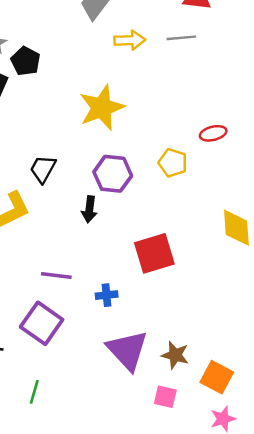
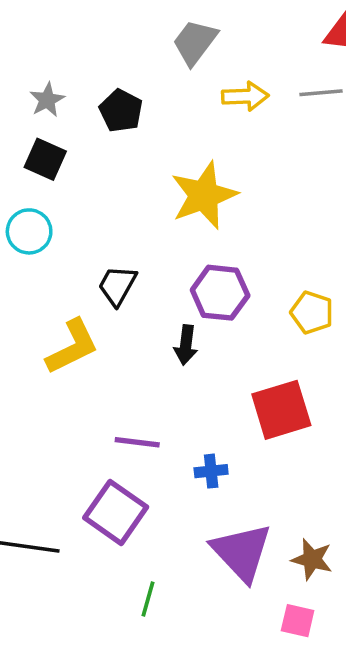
black pentagon: (26, 61) -> (121, 111), moved
yellow pentagon: (173, 163) -> (312, 312), moved
green line: (34, 392) -> (148, 599), moved

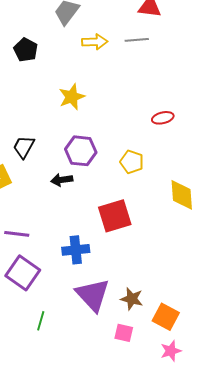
yellow star: (204, 195) -> (72, 97), size x0.7
black arrow: (186, 345) -> (62, 180), turned 75
purple line: (137, 442) -> (17, 234), moved
blue cross: (211, 471) -> (76, 250), size x1.5

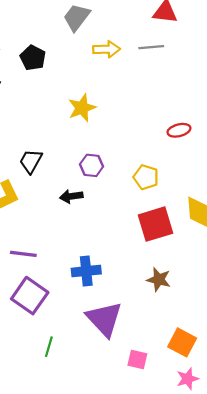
purple hexagon: (81, 151) -> (92, 165), size x0.7
red square: (115, 216) -> (156, 224), moved
brown star: (132, 299) -> (159, 280), moved

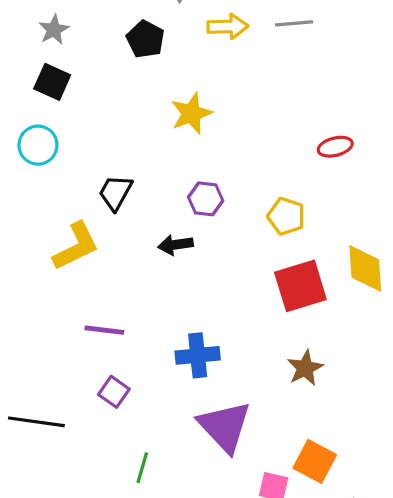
black pentagon: (33, 58) -> (145, 39), moved
brown star: (159, 280) -> (305, 368), turned 30
purple square: (30, 296) -> (114, 392), size x0.6
orange square: (182, 342) -> (315, 461), moved

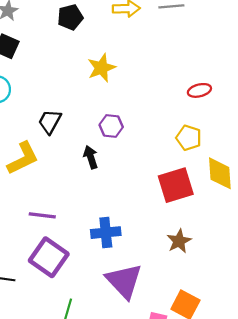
black pentagon: (145, 39) -> (70, 17), turned 30
yellow pentagon: (286, 216) -> (189, 138), moved
black arrow: (176, 245) -> (91, 157), turned 80
purple square: (114, 392) -> (49, 257), size x1.8

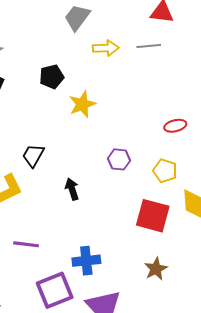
black pentagon: (70, 17) -> (52, 77), moved
purple hexagon: (111, 126) -> (119, 159), moved
red square: (176, 185) -> (153, 216), turned 32
purple square: (49, 257) -> (55, 290), moved, turned 33

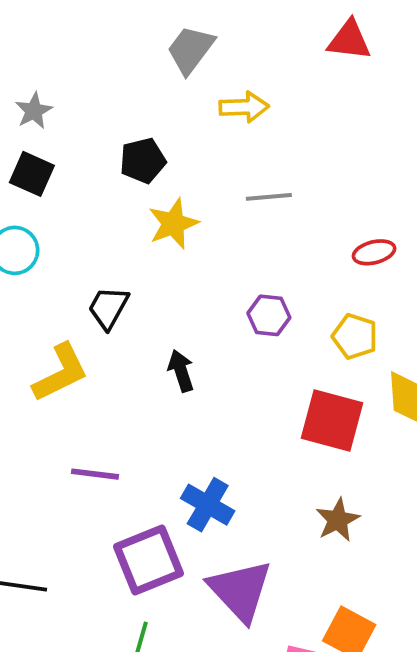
gray line: (149, 46) -> (269, 197), moved
yellow star: (82, 104) -> (173, 224), moved
blue cross: (86, 261) -> (208, 505), turned 36

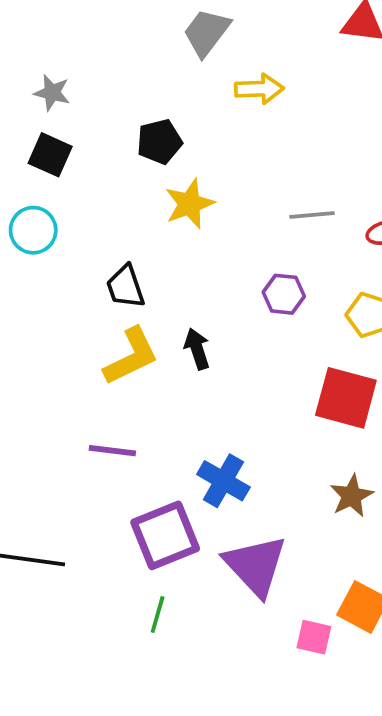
gray star: (34, 111) -> (52, 93), turned -30
gray line: (269, 197) -> (312, 215), moved
black trapezoid: (108, 308) -> (125, 287), turned -48
yellow L-shape: (61, 373) -> (131, 356), moved

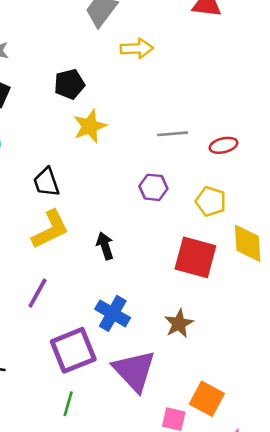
black arrow: (197, 349) -> (105, 246), moved
purple line: (112, 451) -> (38, 293), turned -68
brown star: (352, 496) -> (179, 324), moved

